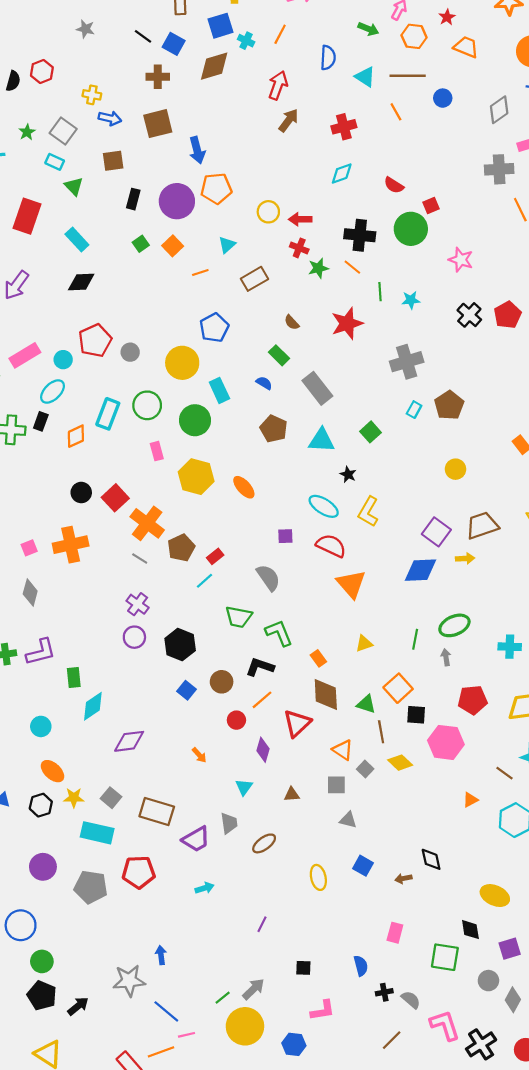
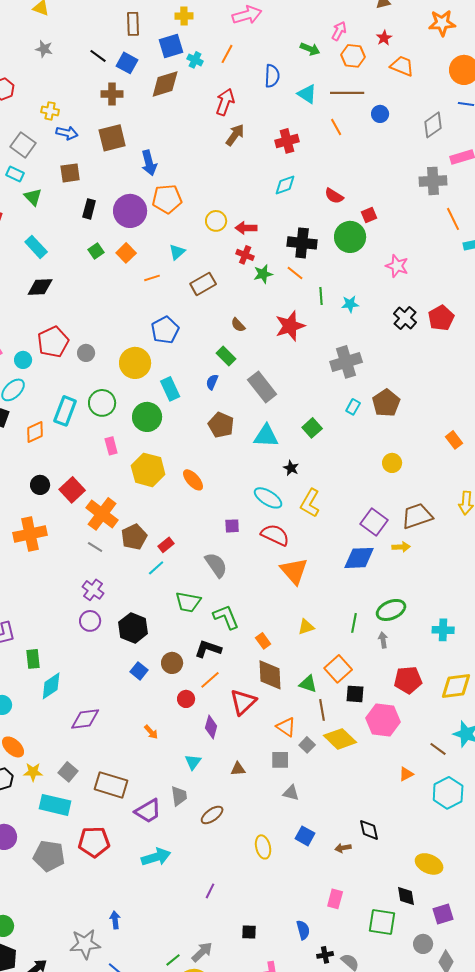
blue semicircle: (264, 383) -> (212, 382), turned -98
yellow diamond: (400, 763) -> (340, 739), size x1.4
cyan arrow: (205, 888) -> (156, 857), size x1.6

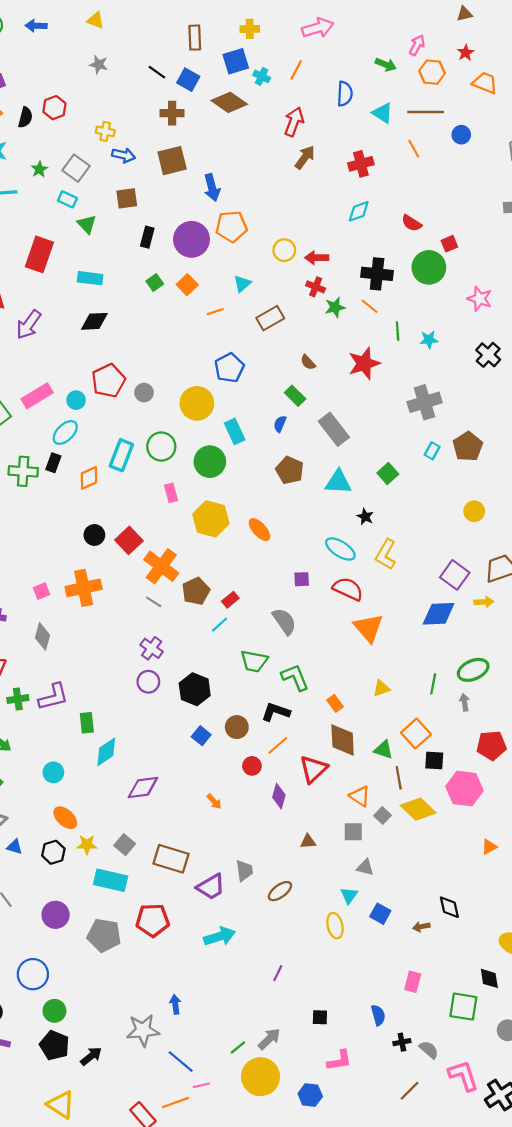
brown diamond: (165, 84) -> (229, 102), turned 52
cyan rectangle: (36, 247) -> (90, 278), turned -40
cyan triangle: (193, 762) -> (349, 895), moved

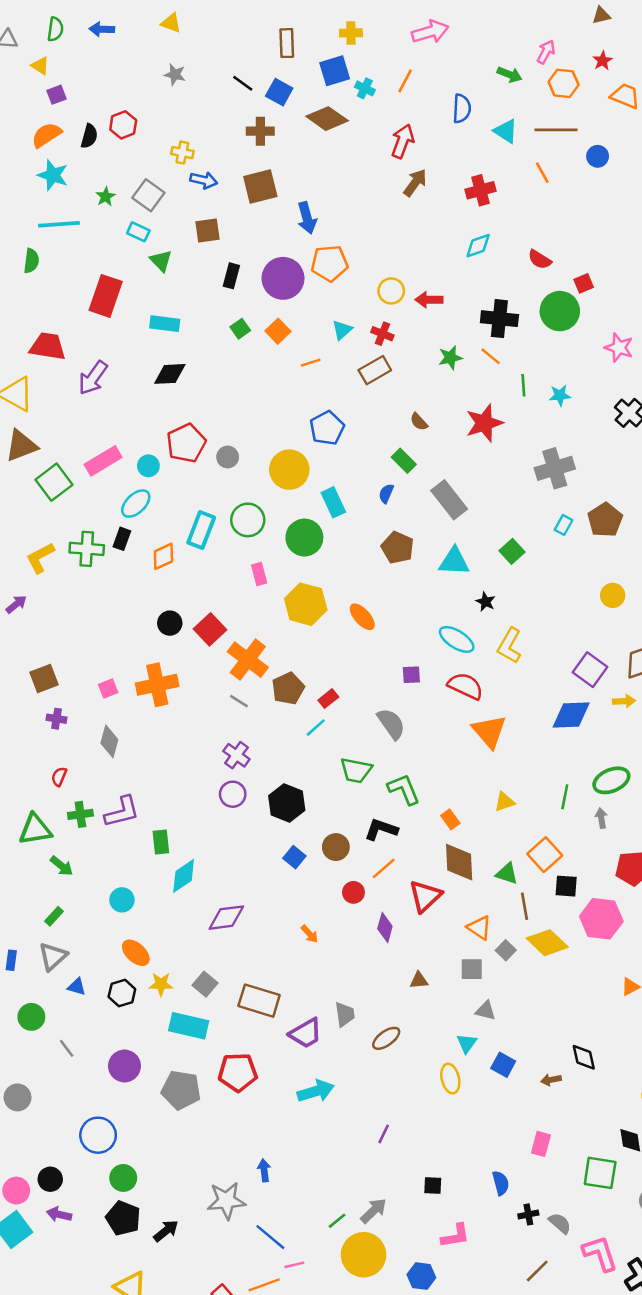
red cross: (316, 287) -> (382, 334), moved

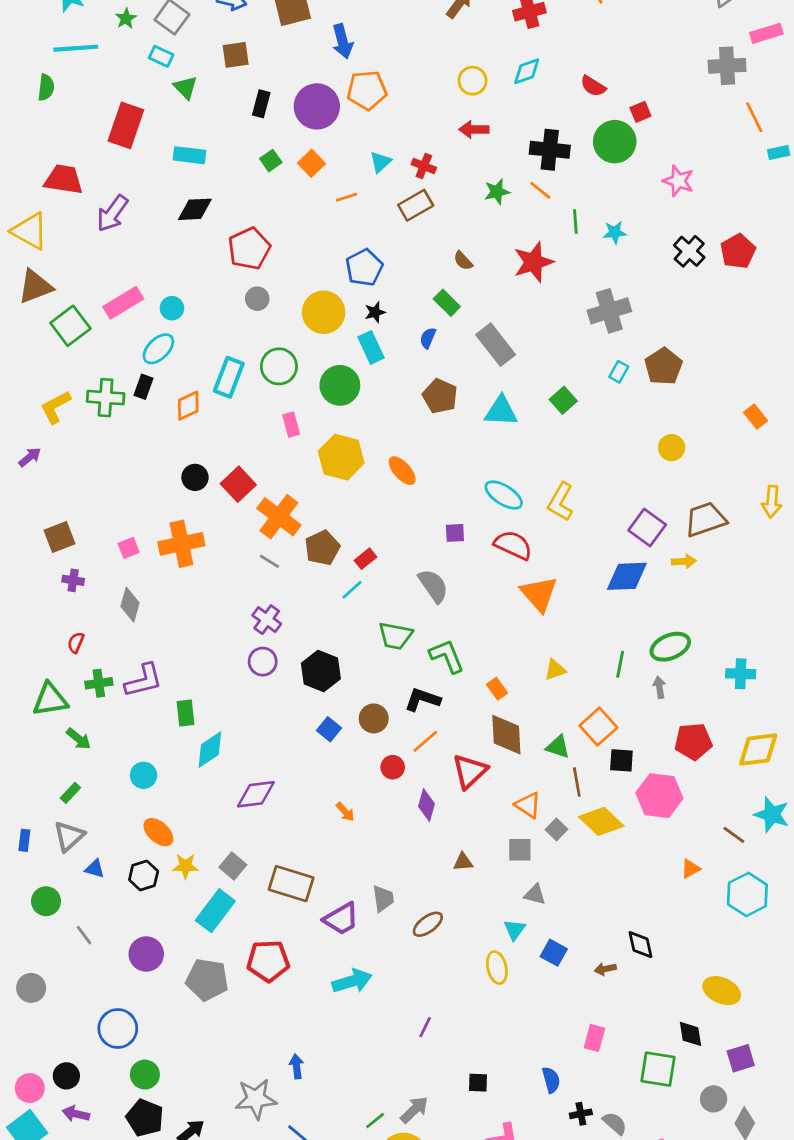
yellow circle: (391, 291) -> (473, 81), moved
red pentagon: (186, 443) -> (249, 249), moved
black star: (486, 602) -> (375, 312), moved, turned 30
cyan rectangle: (189, 1026) -> (215, 911), turned -66

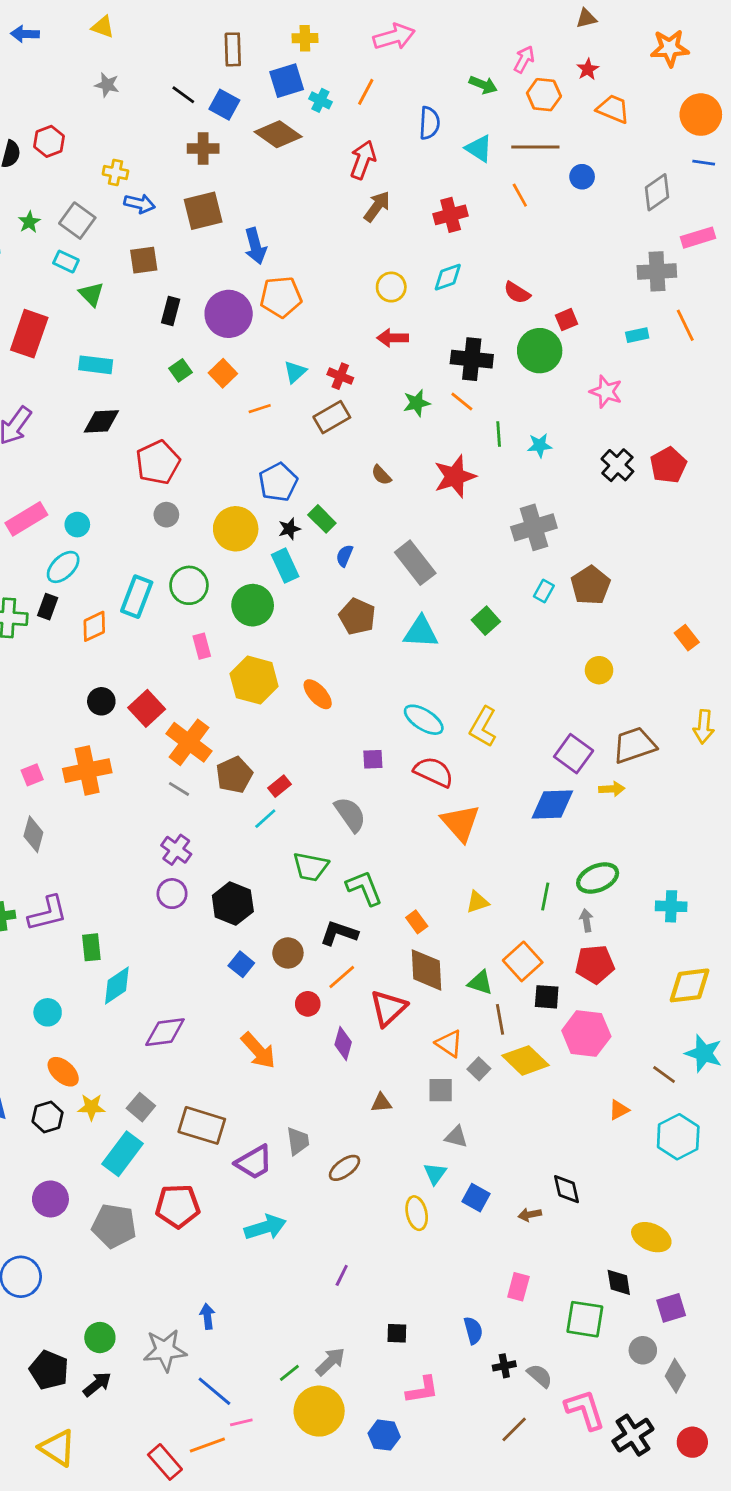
cyan rectangle: (779, 152) -> (637, 335), moved
green rectangle: (447, 303) -> (322, 519), moved
red pentagon: (693, 741) -> (595, 964), moved
orange arrow: (345, 812) -> (258, 1051), size x1.8
green circle: (145, 1075) -> (100, 1338), moved

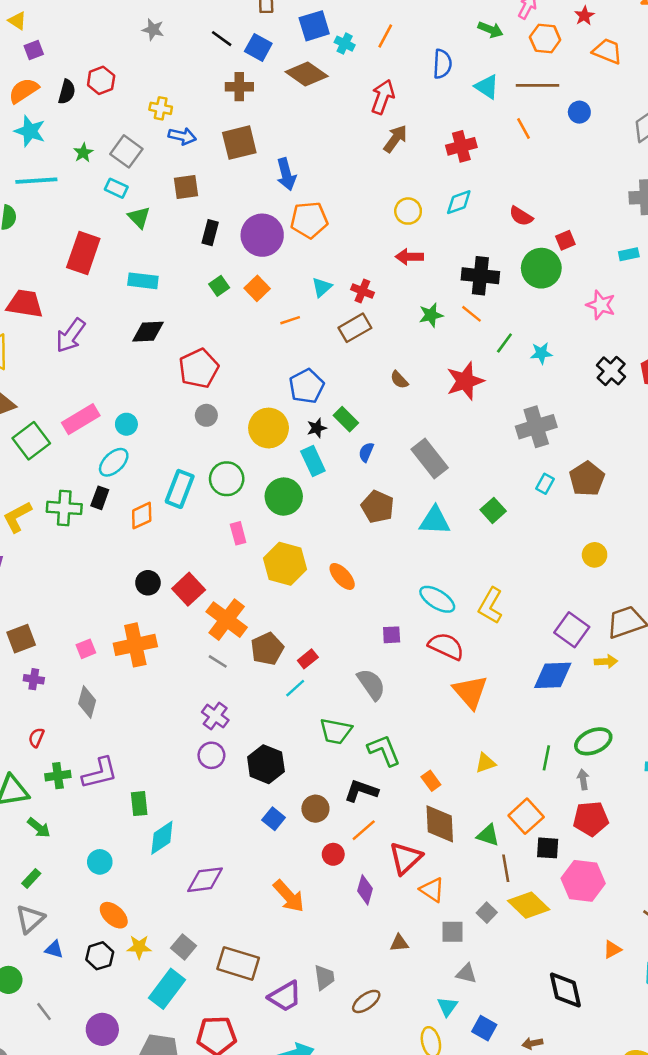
green line: (499, 434) -> (504, 343), turned 40
orange triangle: (449, 1043) -> (432, 890), moved
black diamond: (567, 1189) -> (565, 990), moved, size x1.4

